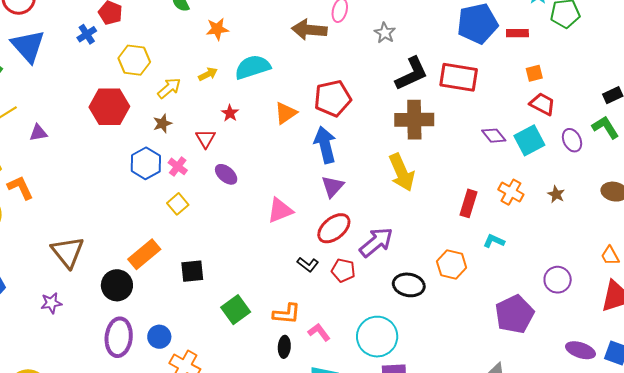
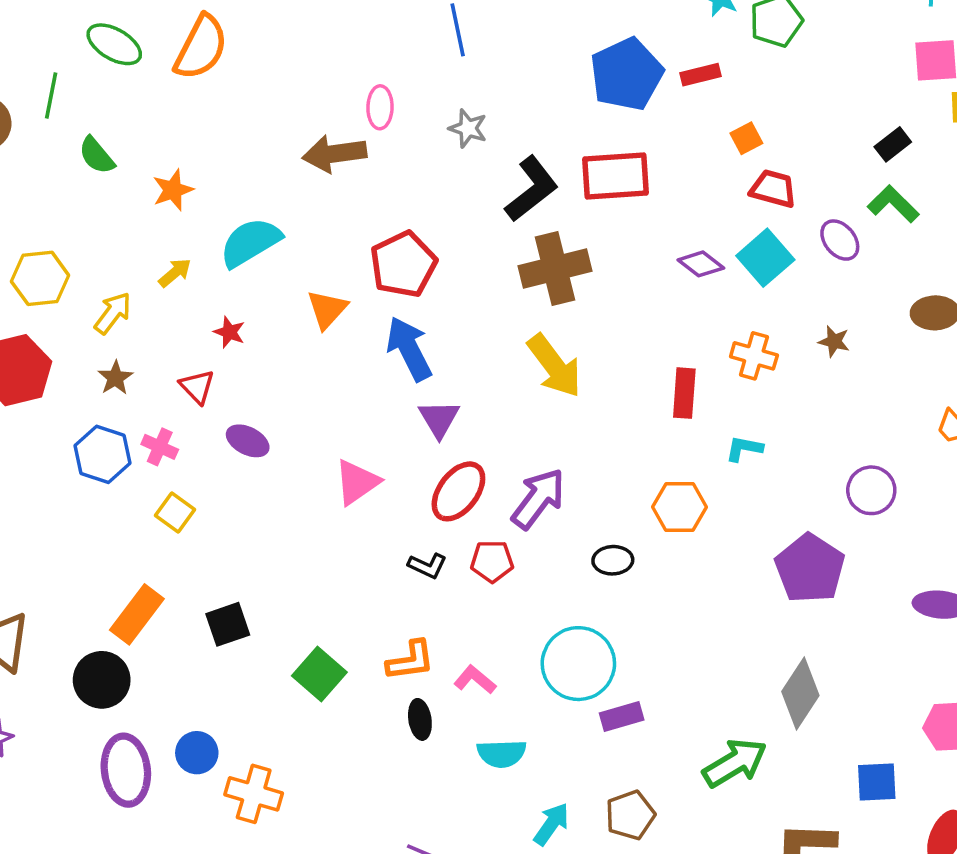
black ellipse: (409, 285) -> (613, 560), size x0.7

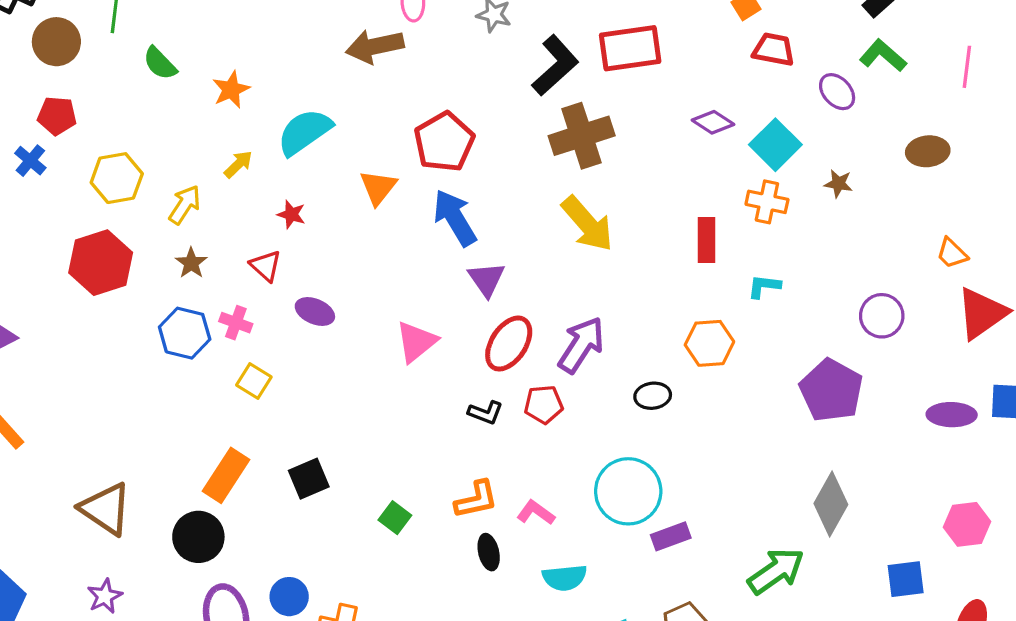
cyan square: (765, 258) -> (775, 145), moved
green square: (319, 674) -> (395, 518), size x0.7

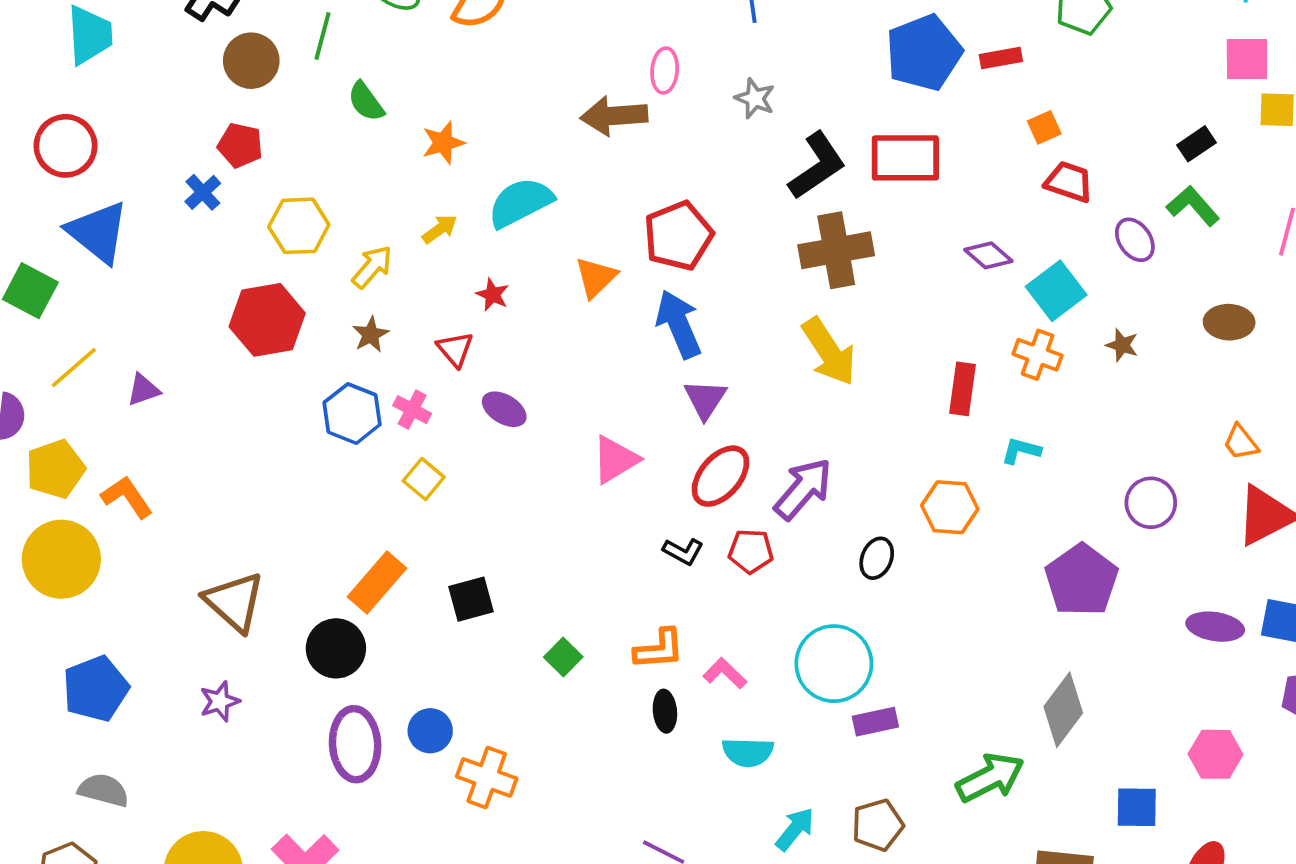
black ellipse: (653, 396) -> (877, 558), turned -68

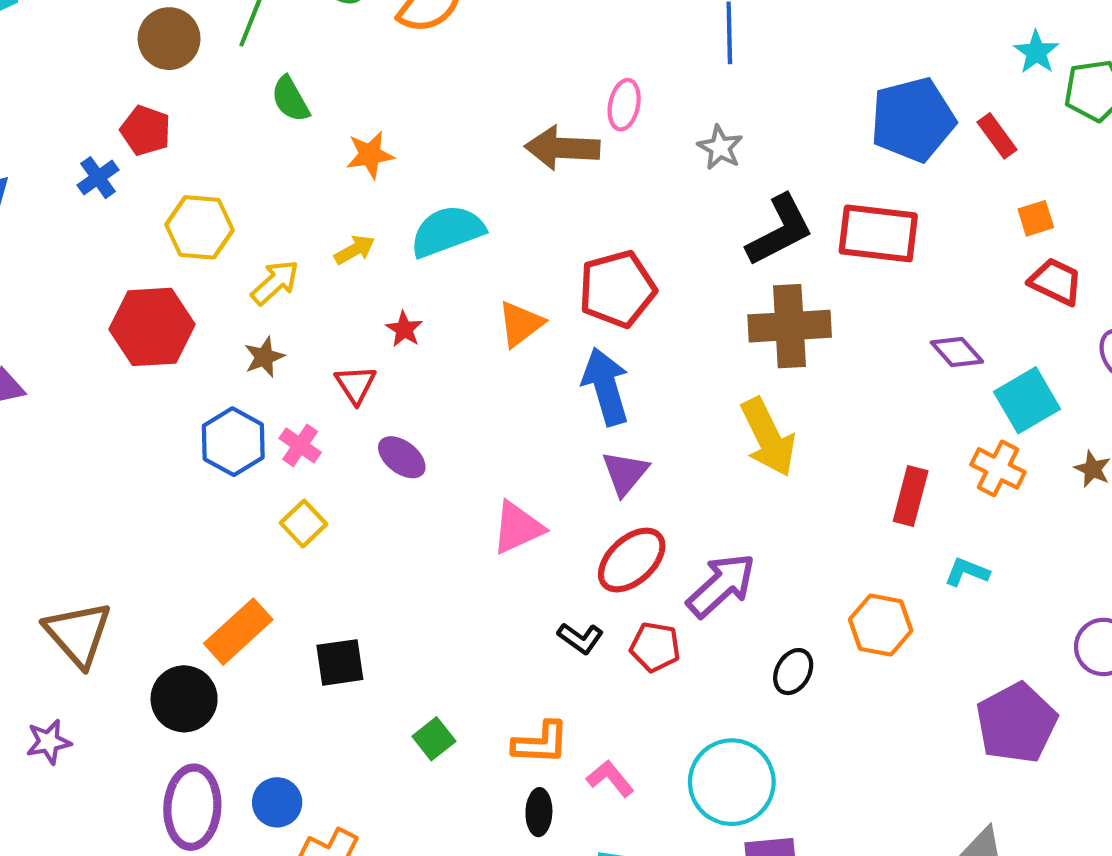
red rectangle: (1001, 58) -> (997, 136), turned 57

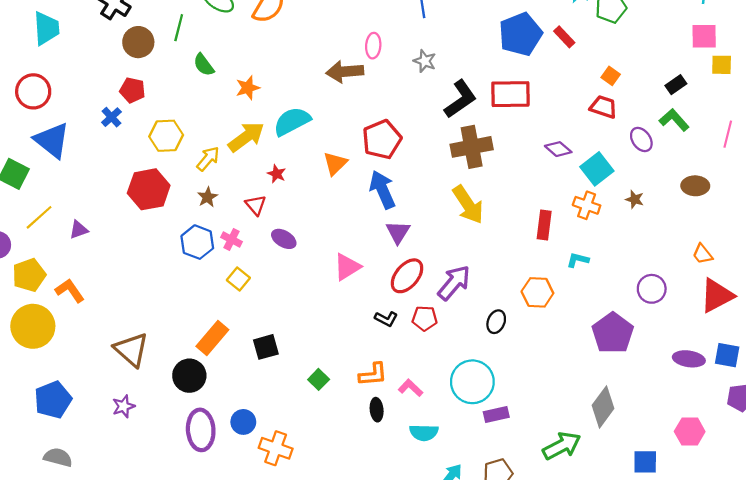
orange square: (1036, 218) -> (611, 76), moved, turned -30
yellow arrow: (355, 250) -> (246, 137), size x1.8

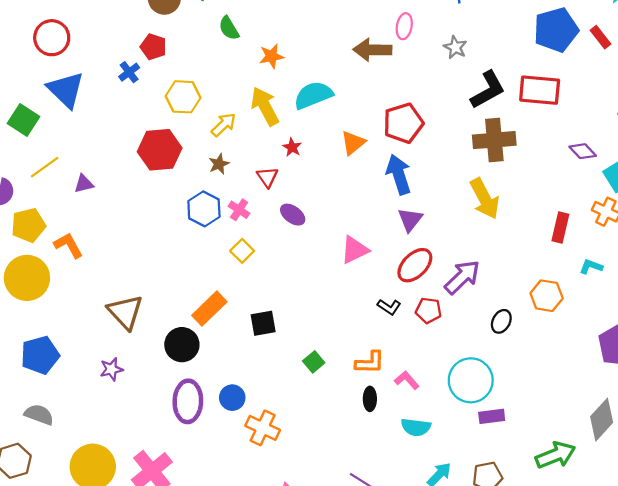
yellow arrow: (246, 137) -> (265, 106), turned -87

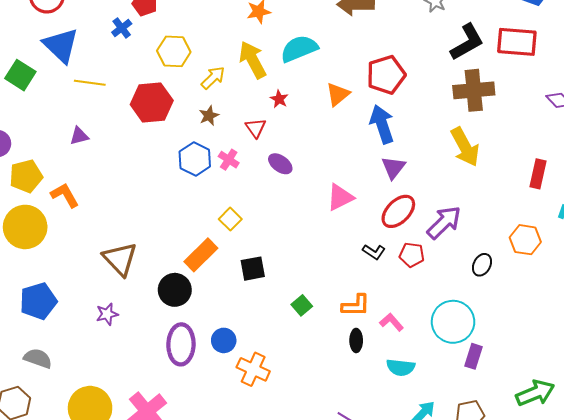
yellow line: (45, 167) -> (90, 83), moved, turned 44
yellow square: (242, 251) -> (230, 219), moved
purple rectangle: (492, 416) -> (474, 356), turned -65

